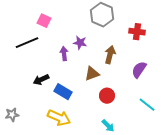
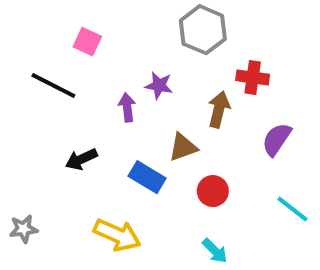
red cross: (137, 32) -> (253, 77), moved
black line: (27, 43) -> (53, 85), turned 50
blue rectangle: (63, 92) -> (147, 177), moved

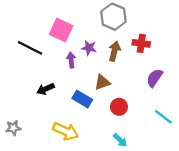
pink square: (87, 42) -> (61, 30), moved, size x1.5
brown arrow: (219, 109) -> (115, 51), moved

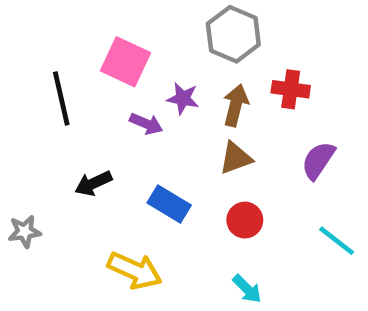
black line: (30, 48) -> (61, 98), turned 50
purple arrow: (71, 60) -> (146, 124), turned 120
brown triangle: (102, 82) -> (236, 158), moved
gray star: (13, 128) -> (25, 232), moved

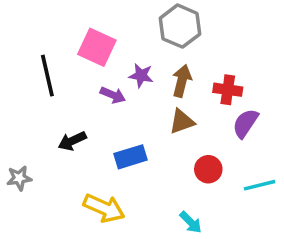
red cross: (291, 89) -> (228, 90), moved
blue rectangle: (169, 204) -> (131, 157), turned -48
red circle: (245, 220) -> (208, 169), moved
cyan line: (337, 241) -> (260, 185), turned -52

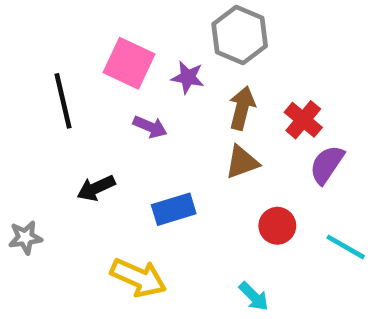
purple star: (141, 76) -> (188, 77), moved
red cross: (228, 90) -> (303, 120), turned 32
cyan line: (260, 185) -> (346, 247), turned 44

